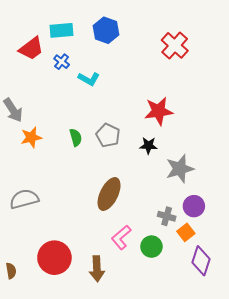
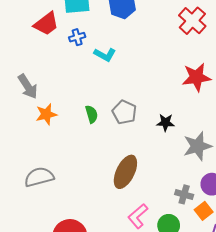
blue cross: (62, 62) -> (77, 37), turned 35
red star: (159, 111) -> (196, 77), moved

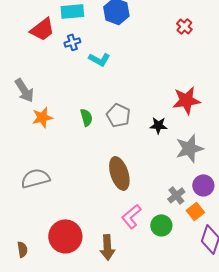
red cross: (192, 21) -> (184, 26), size x0.6
red star: (196, 77) -> (186, 100), moved
brown ellipse: (125, 172) -> (119, 173), turned -44
gray cross: (184, 194) -> (176, 195), turned 36

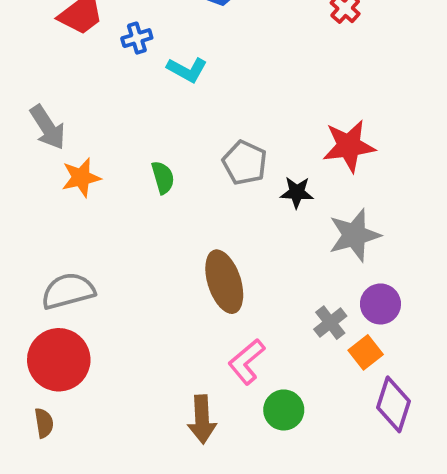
gray pentagon: (118, 115) -> (245, 163), moved
green circle: (161, 225) -> (284, 410), moved
red circle: (65, 236) -> (59, 360), moved

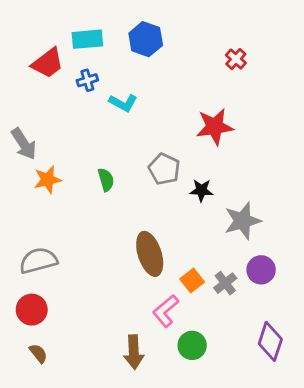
red star: (349, 146) -> (215, 127), moved
orange square: (366, 352) -> (192, 280), moved
red circle: (59, 360) -> (32, 310), size x0.7
brown semicircle: (44, 423) -> (38, 353), moved, turned -30

